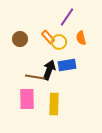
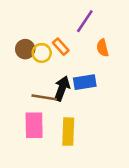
yellow circle: (59, 42) -> (42, 53), moved

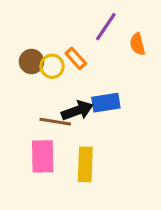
orange semicircle: (103, 48) -> (137, 44), moved
black arrow: (62, 88) -> (77, 111), turned 50

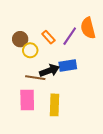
purple line: (106, 27) -> (70, 36), moved
orange semicircle: (137, 44) -> (88, 28), size x1.5
yellow circle: (52, 66) -> (30, 50), moved

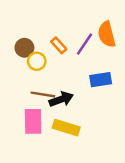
blue rectangle: (68, 65) -> (101, 80), moved
black arrow: (49, 71) -> (61, 99), moved
yellow rectangle: (55, 105) -> (66, 128), turned -75

